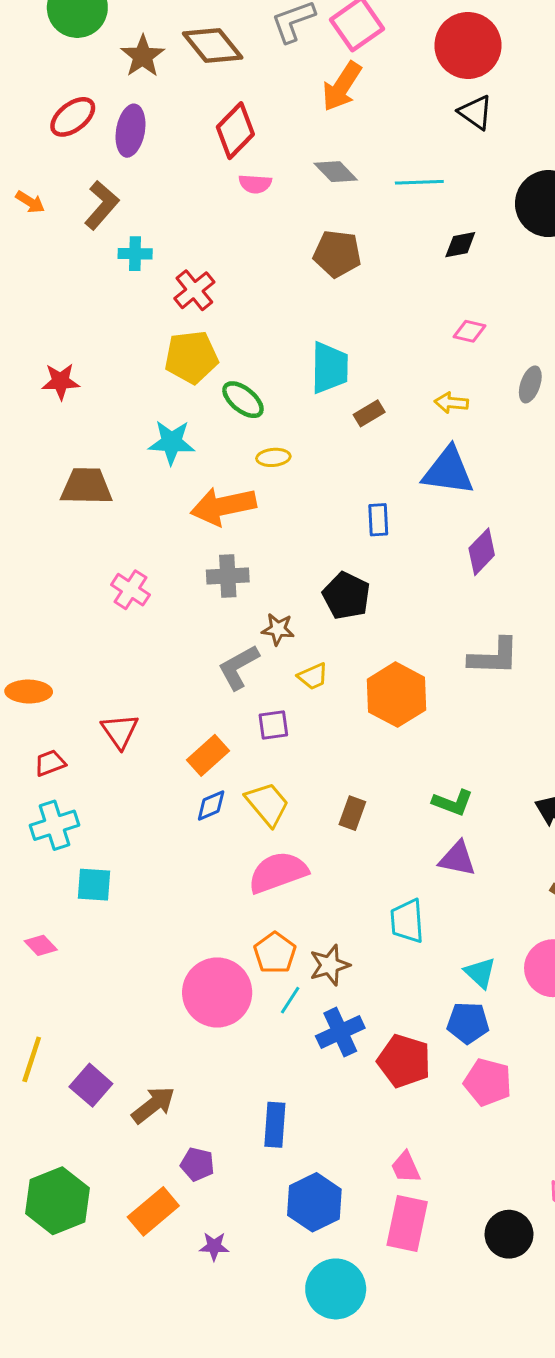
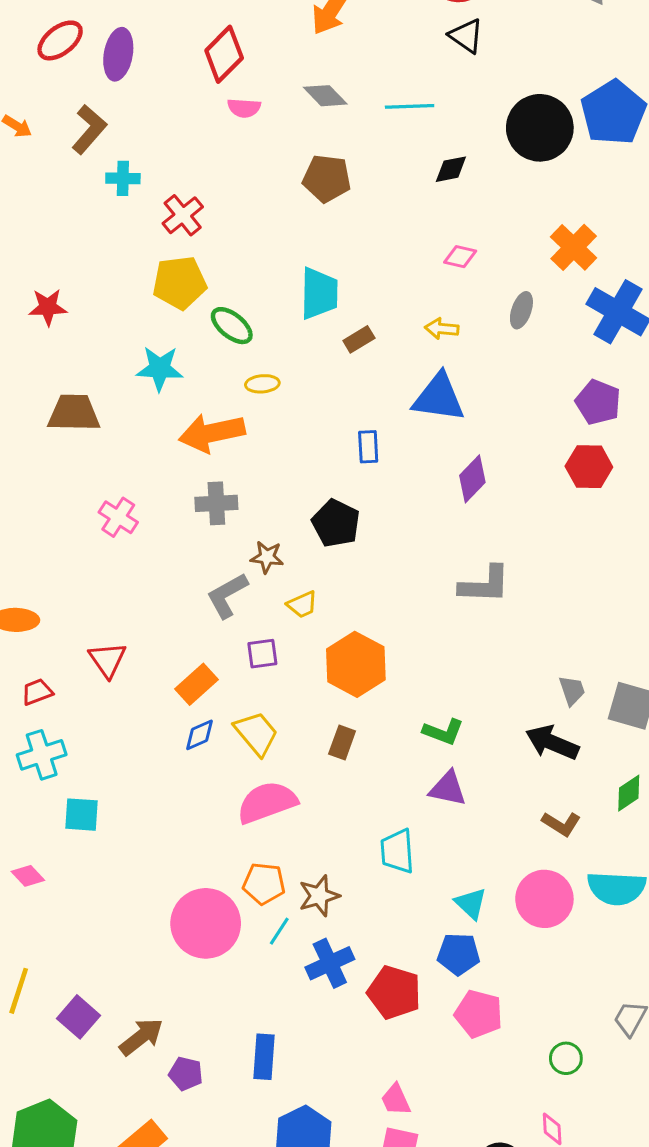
orange hexagon: (397, 695) -> (356, 664), moved
orange pentagon: (275, 953) -> (264, 884), turned -30
purple pentagon: (197, 1164) -> (186, 1074), moved

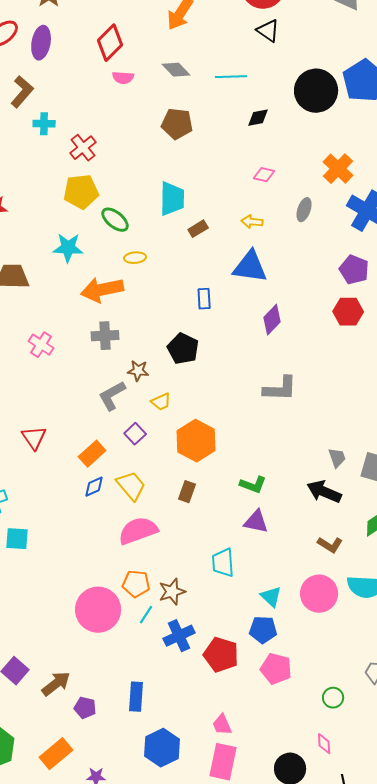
purple square: (262, 654) -> (135, 434), turned -35

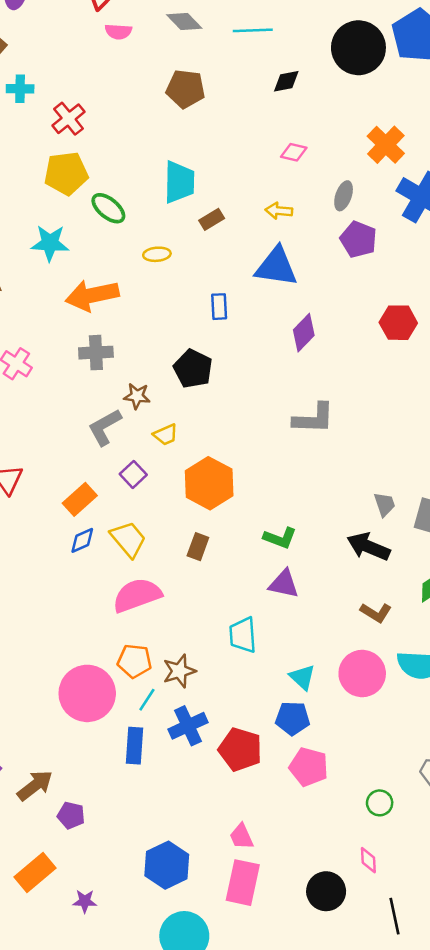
yellow ellipse: (135, 258) -> (157, 254), moved
purple pentagon: (354, 270) -> (358, 239), moved
blue rectangle: (136, 697) -> (135, 746), moved

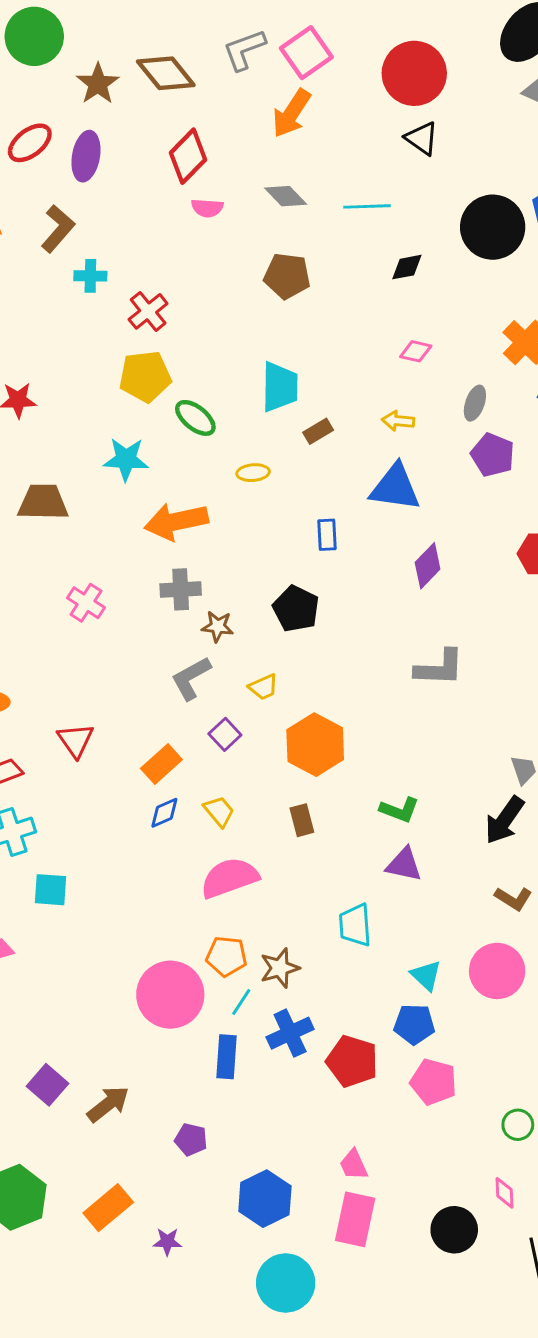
brown star: (137, 396) -> (218, 626), moved
yellow trapezoid: (128, 539) -> (219, 811), size x0.7
brown rectangle: (198, 547) -> (302, 820), turned -35
black arrow: (368, 547) -> (504, 820), turned -78
purple pentagon: (71, 815) -> (191, 1140), moved

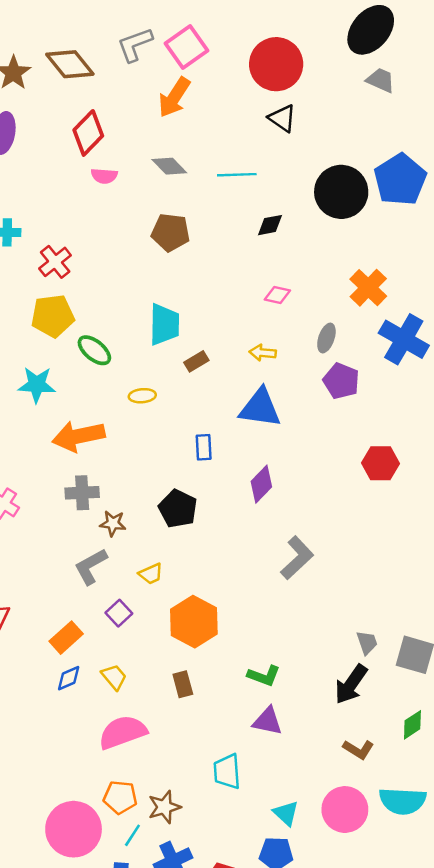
purple diamond: (428, 566) -> (261, 484), moved
gray L-shape: (439, 668) -> (297, 558), turned -45

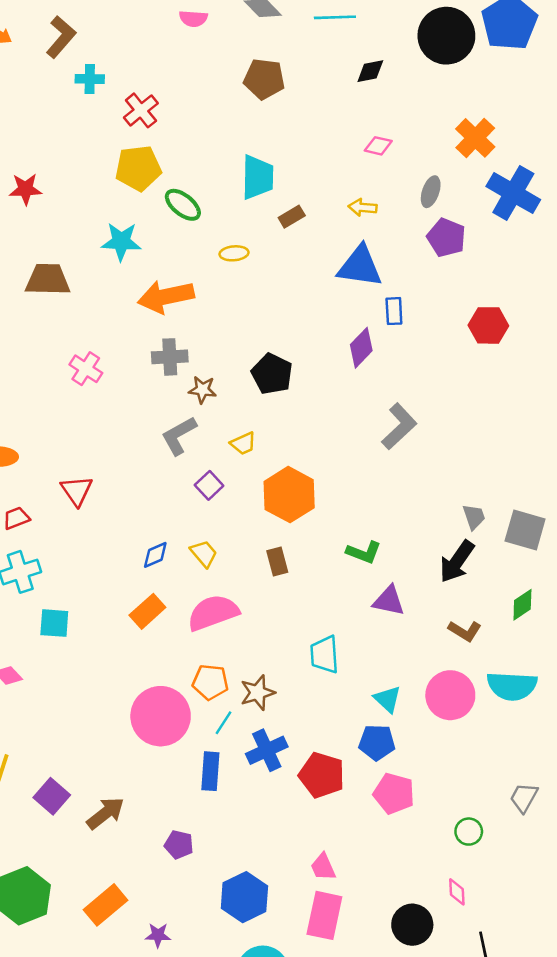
blue rectangle: (204, 447) -> (394, 311), moved
orange rectangle: (66, 638) -> (147, 611), moved
purple triangle: (268, 721) -> (389, 601), moved

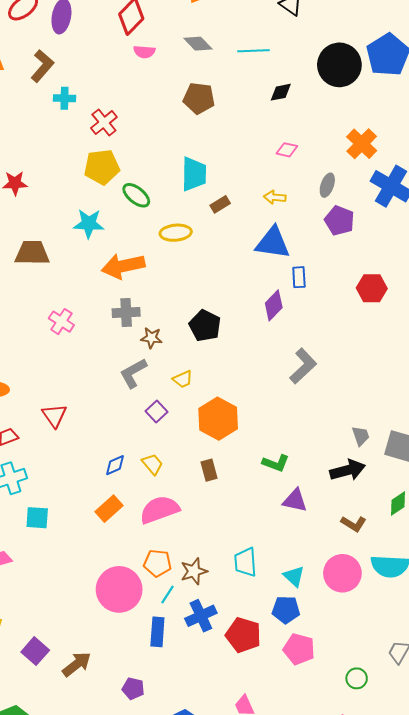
yellow ellipse: (234, 253) -> (176, 233), size x1.4
black arrow: (457, 561) -> (347, 470), turned -140
cyan trapezoid: (324, 655) -> (245, 562), moved

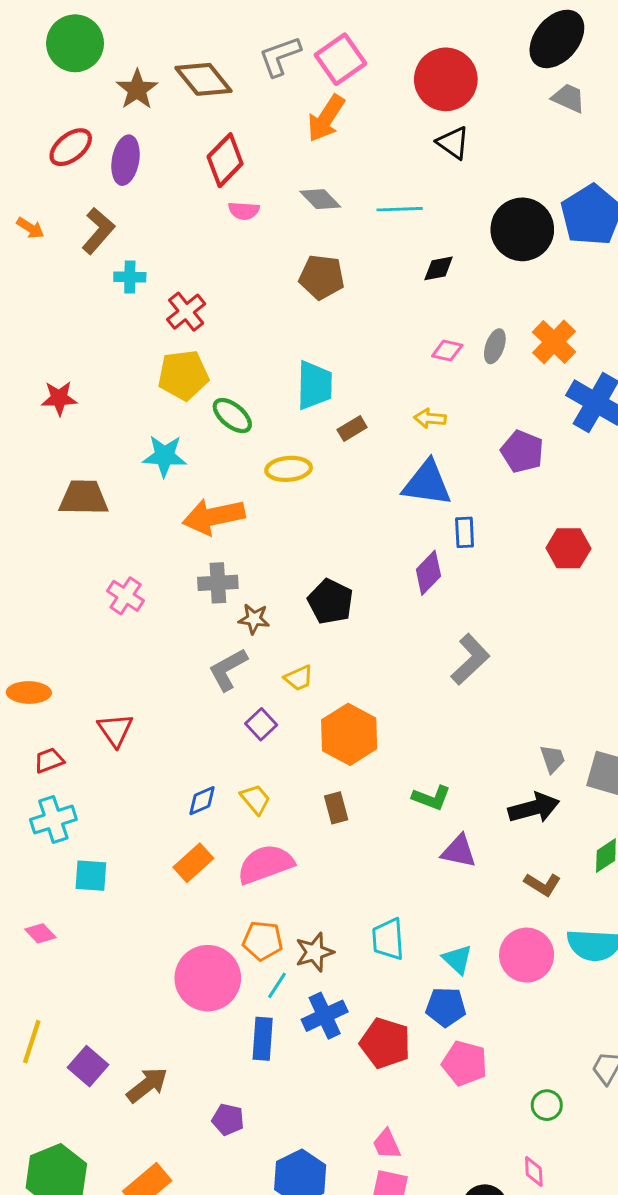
gray ellipse: (327, 185) -> (495, 346), moved

